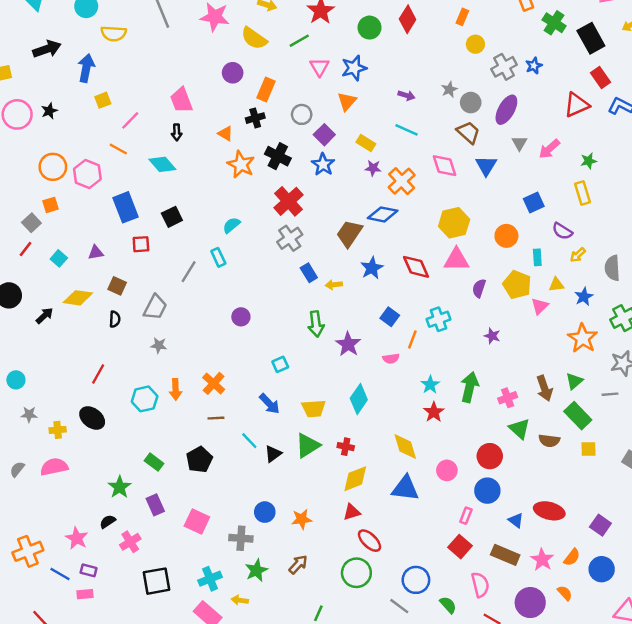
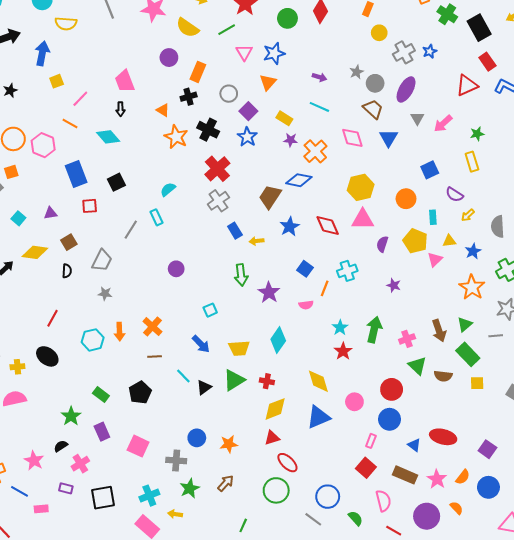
brown square: (117, 286) -> (69, 242), turned 35
blue triangle: (405, 488) -> (318, 417), turned -30
purple rectangle: (89, 570) -> (66, 488), moved

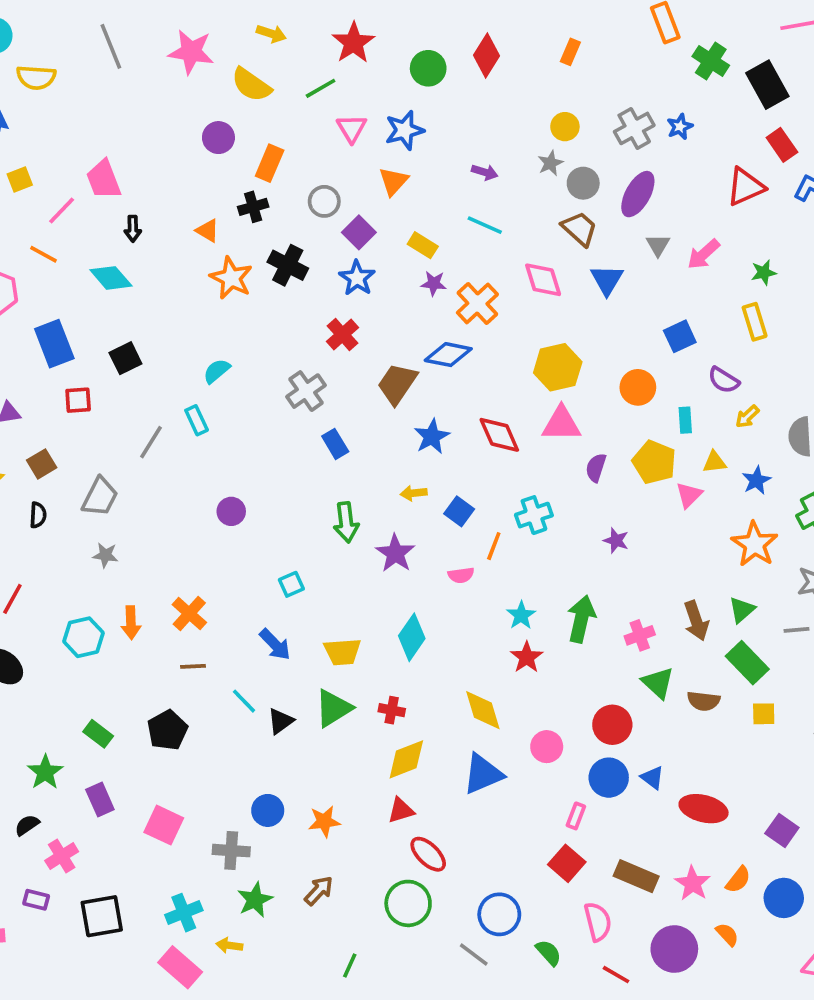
yellow circle: (379, 33) -> (565, 127), moved
pink trapezoid: (125, 81) -> (104, 180), moved
red cross: (217, 169) -> (342, 334), moved, size x0.7
yellow arrow: (257, 241) -> (414, 493), moved
blue triangle: (414, 445) -> (652, 778), moved

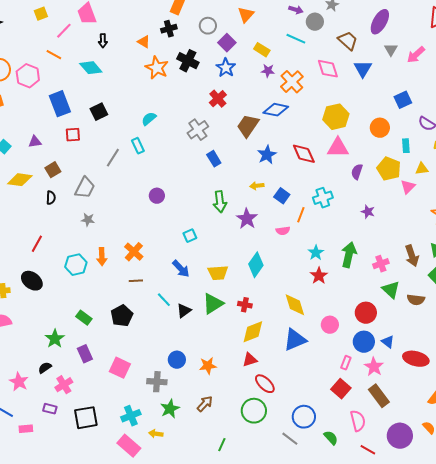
gray circle: (583, 183) -> (315, 22), moved
brown rectangle: (636, 876) -> (379, 396), turned 30
pink star: (693, 883) -> (374, 367), moved

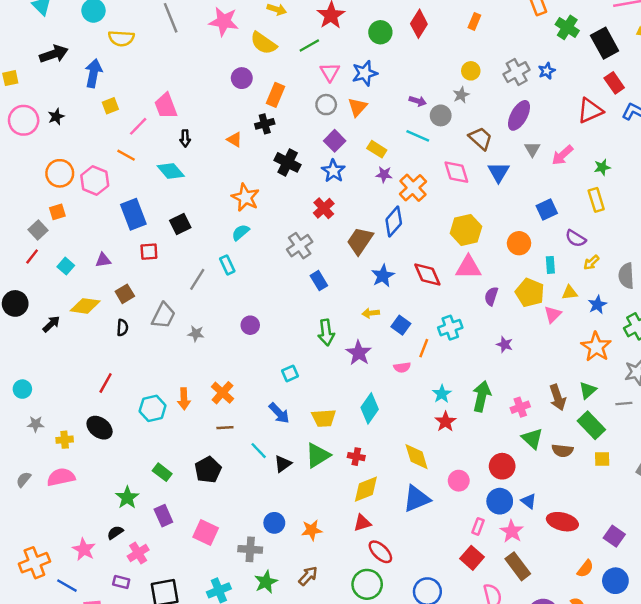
gray circle: (208, 26) -> (326, 105), moved
orange star: (157, 68) -> (245, 197), moved
blue diamond: (276, 110) -> (394, 222), turned -60
gray star: (88, 220) -> (196, 334), moved

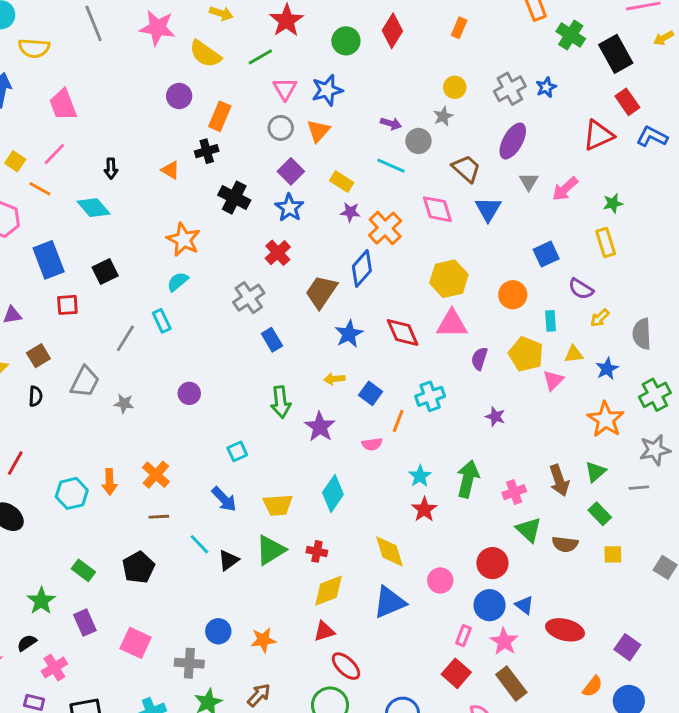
yellow square: (110, 106) -> (15, 161), moved, turned -35
pink trapezoid: (166, 106) -> (63, 105), moved
green rectangle: (591, 425) -> (600, 514), size x0.7

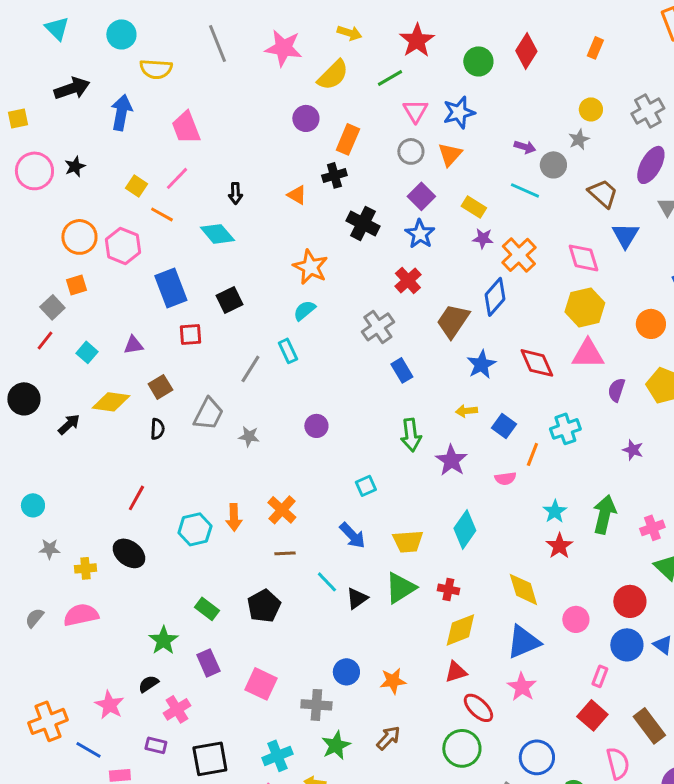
yellow semicircle: (205, 54) -> (333, 75), turned -80
pink diamond: (437, 209) -> (583, 258), moved
pink star: (504, 641) -> (522, 687), moved

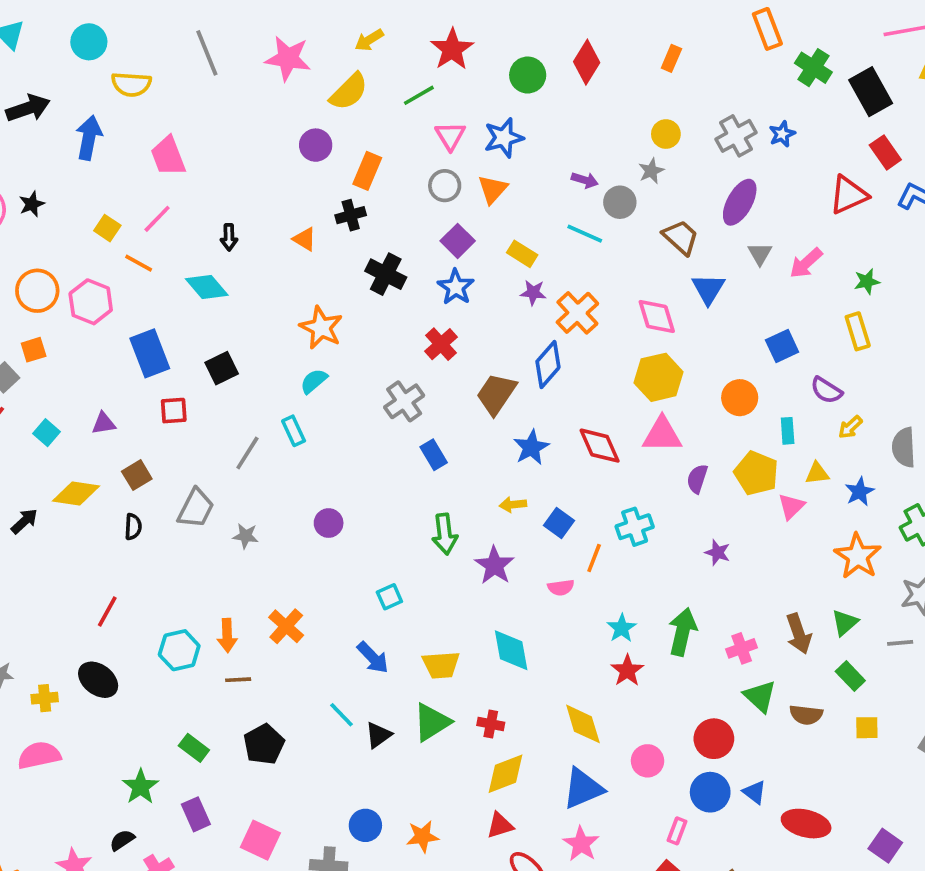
yellow arrow: (349, 33) -> (369, 40), turned 130
cyan diamond: (465, 529) -> (511, 650), turned -45
brown line: (285, 553) -> (238, 680), moved

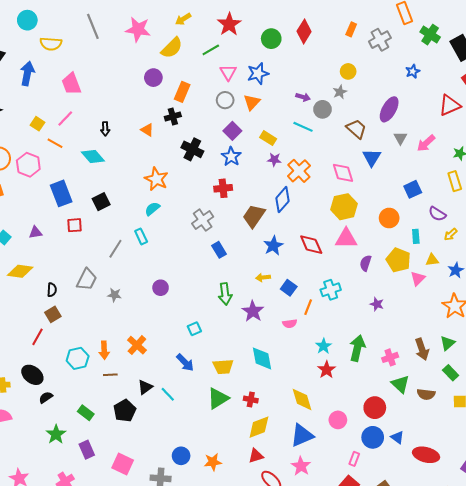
gray cross: (736, 136) -> (380, 40), moved
red cross: (441, 344) -> (223, 188), turned 36
brown square: (137, 475) -> (53, 314), moved
black triangle: (378, 735) -> (145, 387), moved
black semicircle: (122, 840) -> (46, 397), moved

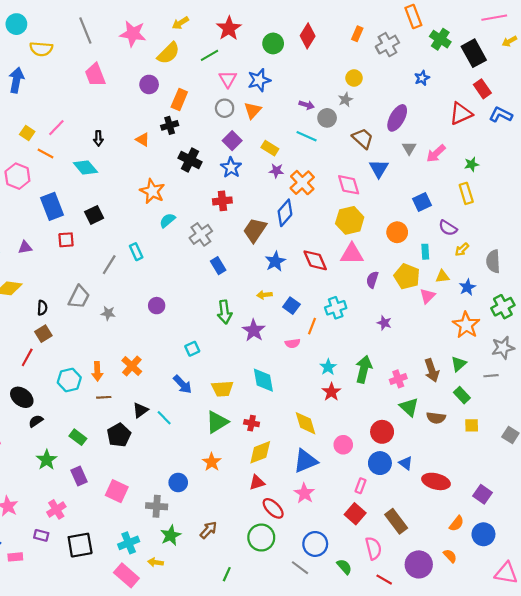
pink trapezoid: (71, 84) -> (95, 75), moved
cyan semicircle: (152, 209) -> (167, 220), moved
orange star: (213, 462) -> (212, 462), moved, turned -30

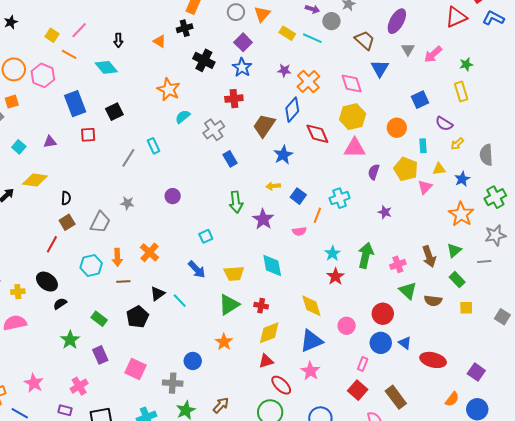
yellow rectangle: (270, 148) -> (287, 33), moved
red diamond: (315, 260) -> (317, 134), moved
gray trapezoid: (79, 297) -> (100, 222), moved

